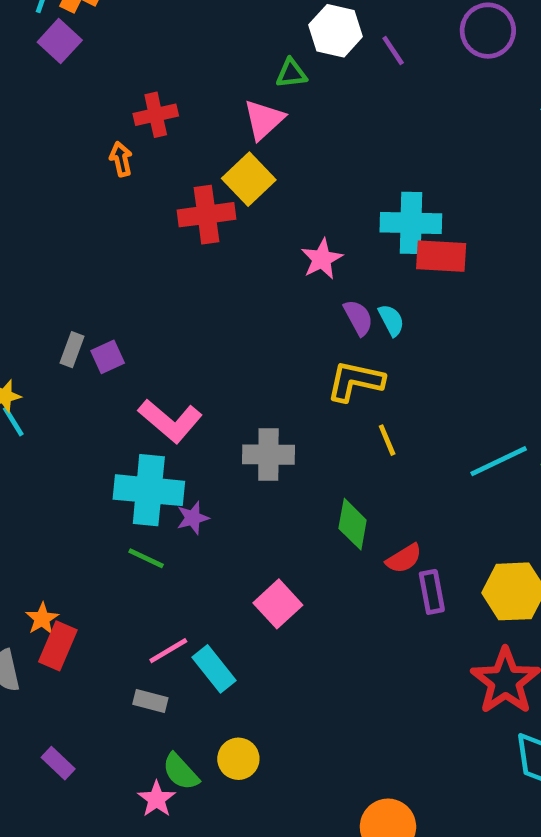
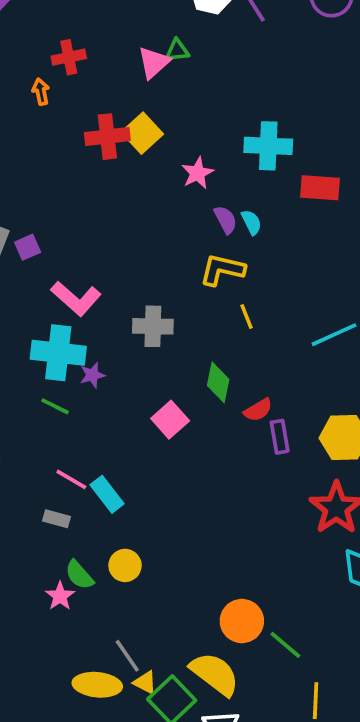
green triangle: (291, 73) -> (177, 50), moved
yellow square: (249, 179) -> (142, 133), moved
red rectangle: (441, 256) -> (320, 188), moved
pink square: (278, 604) -> (170, 420), moved
pink line: (168, 651) -> (71, 479), turned 60

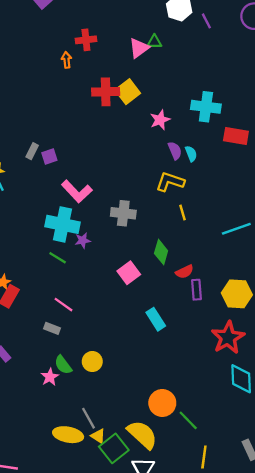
cyan rectangle: (107, 494) -> (156, 319), moved

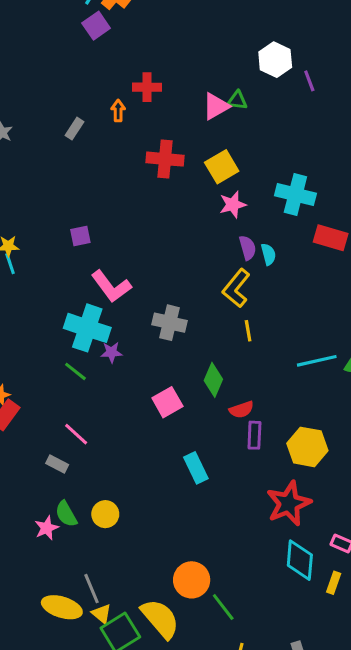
yellow square: (128, 92) -> (222, 167), moved
gray rectangle: (32, 151) -> (74, 129), moved
yellow L-shape: (170, 182) -> (236, 288), turned -76

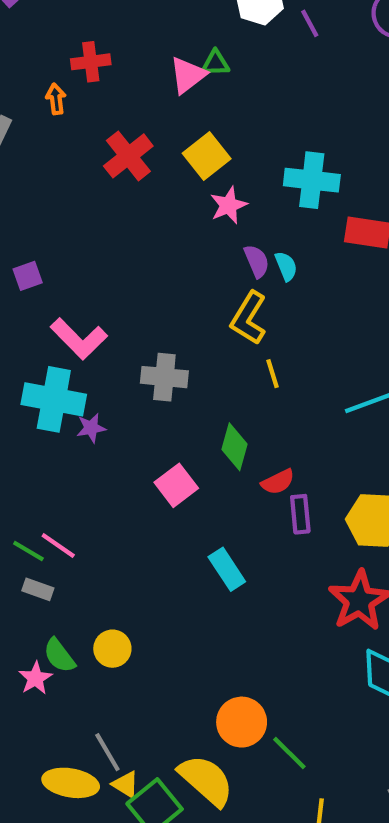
red cross: (165, 159) -> (128, 156), turned -36
green line: (75, 371) -> (28, 551), moved

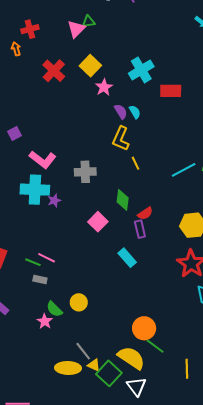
cyan cross: (312, 180) -> (141, 70), turned -30
purple rectangle: (300, 514) -> (140, 229), moved
green line: (289, 753) -> (155, 346), moved

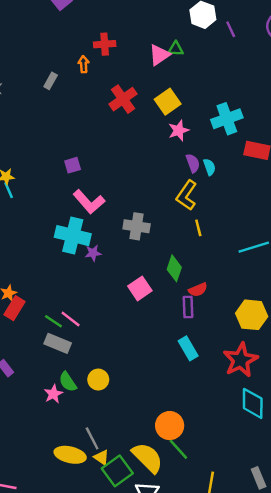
purple square: (15, 133) -> (73, 165), moved
cyan rectangle: (127, 258) -> (188, 348), moved
gray rectangle: (40, 280) -> (58, 343), size x1.5

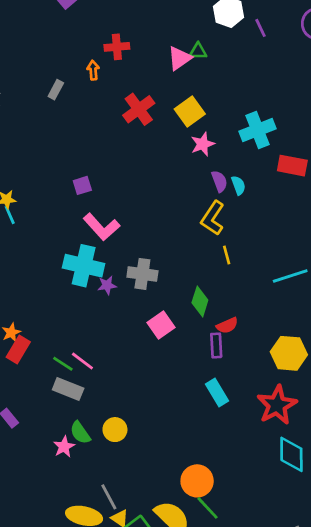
gray cross: (137, 226) -> (142, 274), moved

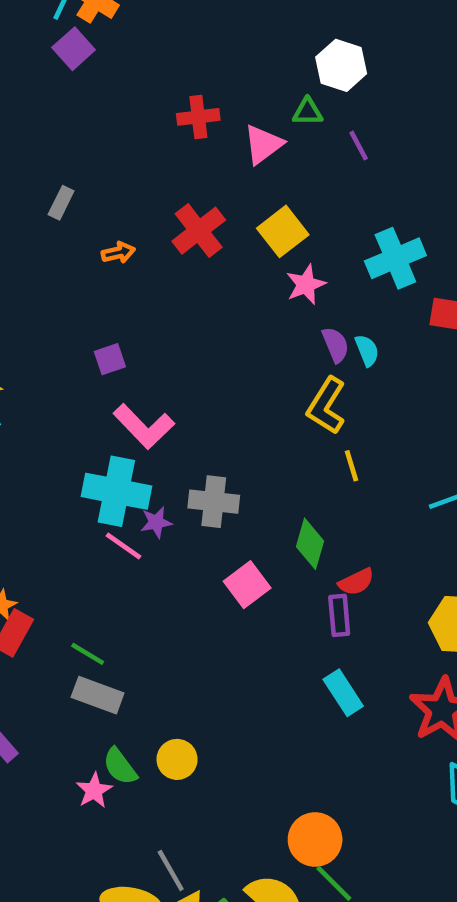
purple line: (261, 28) -> (359, 146), moved
red cross: (117, 47) -> (198, 117), moved
green triangle: (198, 51) -> (308, 112), moved
orange arrow: (93, 70) -> (118, 253), moved, turned 84
pink line: (82, 361) -> (124, 546), moved

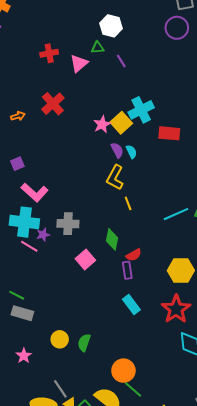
yellow square: (283, 231) -> (121, 123), moved
green semicircle: (120, 766) -> (84, 343), moved, turned 60

